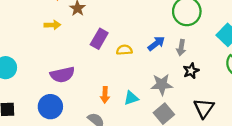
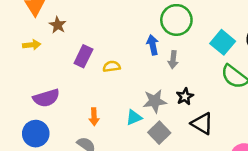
blue arrow: (156, 43) -> (153, 45), moved, turned -60
black star: (191, 71) -> (185, 96), moved
cyan triangle: (131, 98) -> (134, 118), moved
black triangle: (204, 108) -> (202, 124), turned -30

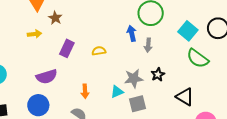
purple rectangle: (83, 56) -> (67, 48), moved
black triangle: (202, 124) -> (185, 97), moved
gray square: (159, 133) -> (137, 104), turned 30

